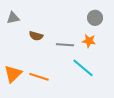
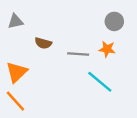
orange triangle: (13, 74) -> (17, 72), moved
orange line: (39, 77) -> (15, 101), moved, turned 30

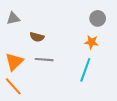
gray line: (78, 54) -> (44, 60), moved
cyan line: (100, 82) -> (85, 70), turned 70

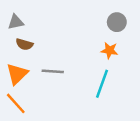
brown semicircle: (37, 37) -> (24, 44), moved

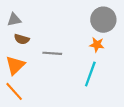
gray circle: (117, 22) -> (103, 20), size x1.5
gray line: (53, 71) -> (52, 53), moved

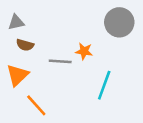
orange star: (97, 45) -> (84, 51), moved
orange line: (14, 91) -> (36, 105), moved

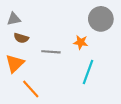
orange star: (84, 51) -> (81, 42), moved

